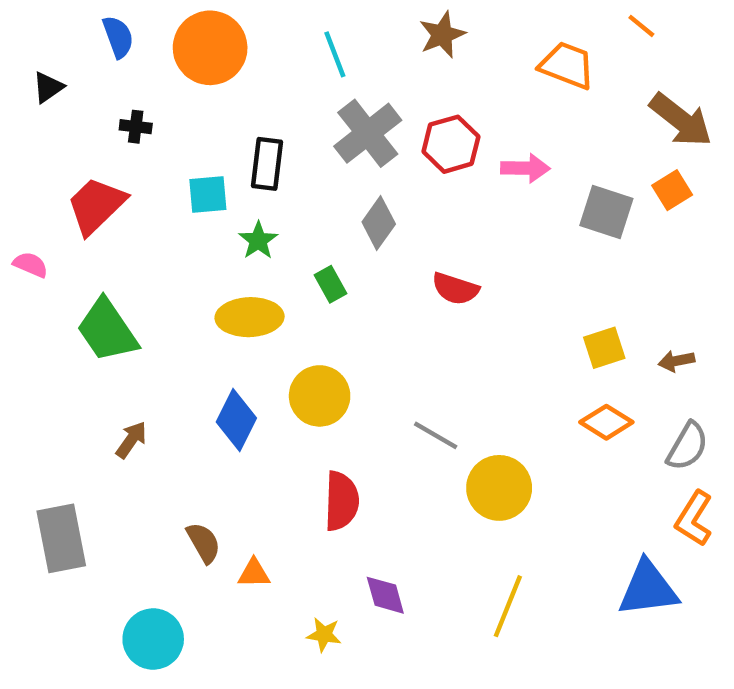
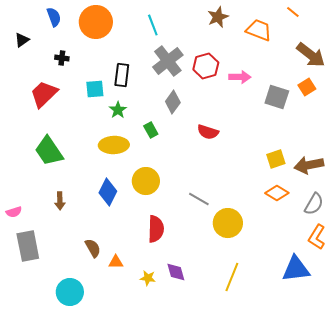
brown star: (442, 35) -> (218, 17), moved
pink semicircle: (31, 265) -> (14, 212), moved, turned 140
brown arrow: (676, 361) -> (309, 165), size x1.8
brown arrow: (131, 440) -> (60, 201), turned 144
yellow star: (324, 635) -> (148, 278), moved

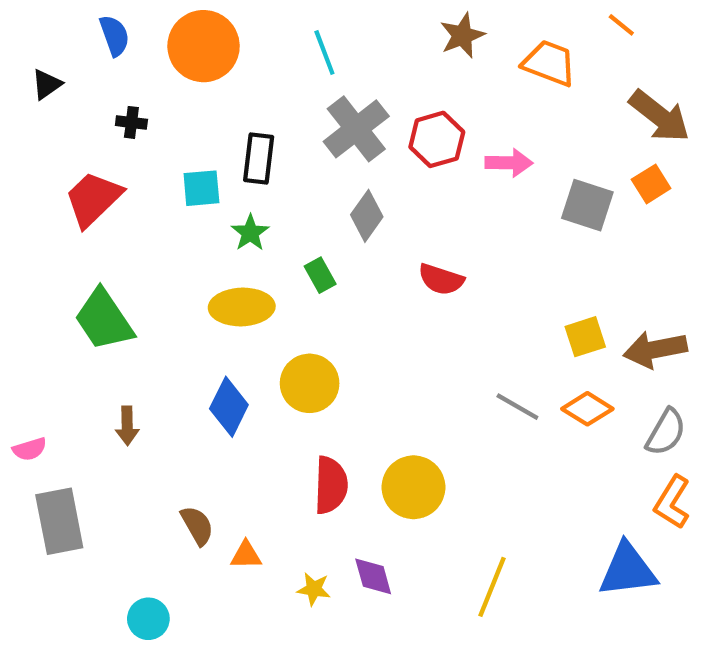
gray line: (199, 199) -> (517, 407), moved
yellow circle: (228, 223) -> (413, 487), moved
cyan circle: (70, 292) -> (148, 619), size x0.7

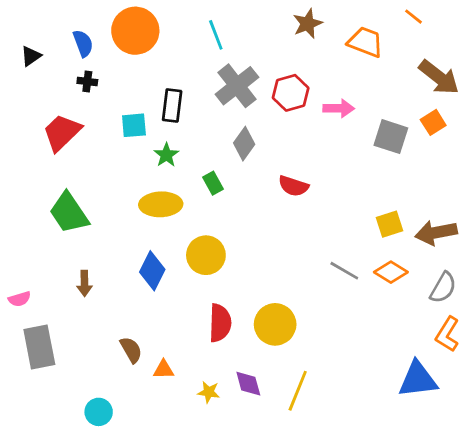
blue semicircle: (114, 36) -> (83, 43), moved
yellow line: (492, 587) -> (298, 391), moved

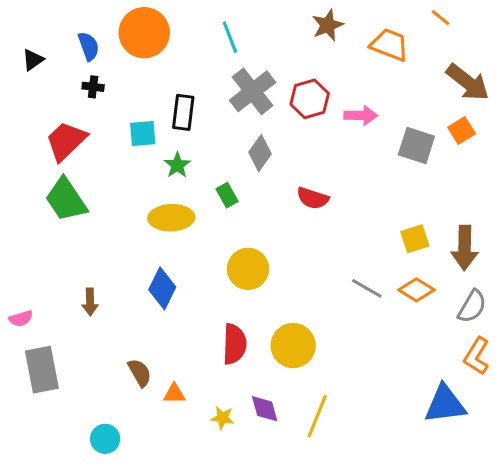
green trapezoid: (69, 213) -> (66, 200), moved
brown arrow: (436, 233) -> (465, 248), turned -78
yellow circle: (206, 255) -> (248, 269), moved

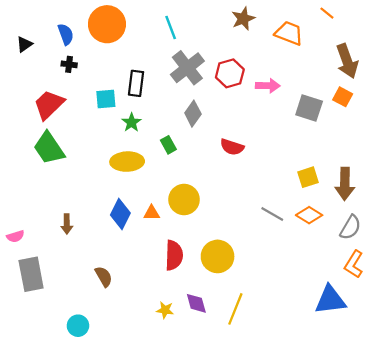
brown arrow: (468, 82) -> (347, 61), turned 32
orange square: (462, 130) -> (343, 97), turned -30
orange triangle: (174, 394) -> (152, 213), moved

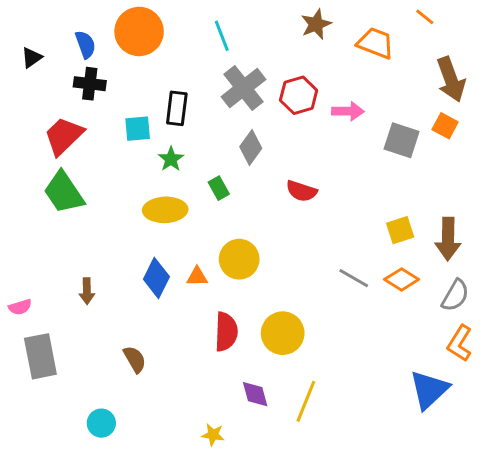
black cross: (69, 64) -> (90, 84), size x1.5
blue triangle: (330, 300) -> (429, 390), turned -36
yellow star: (165, 310) -> (213, 435), moved

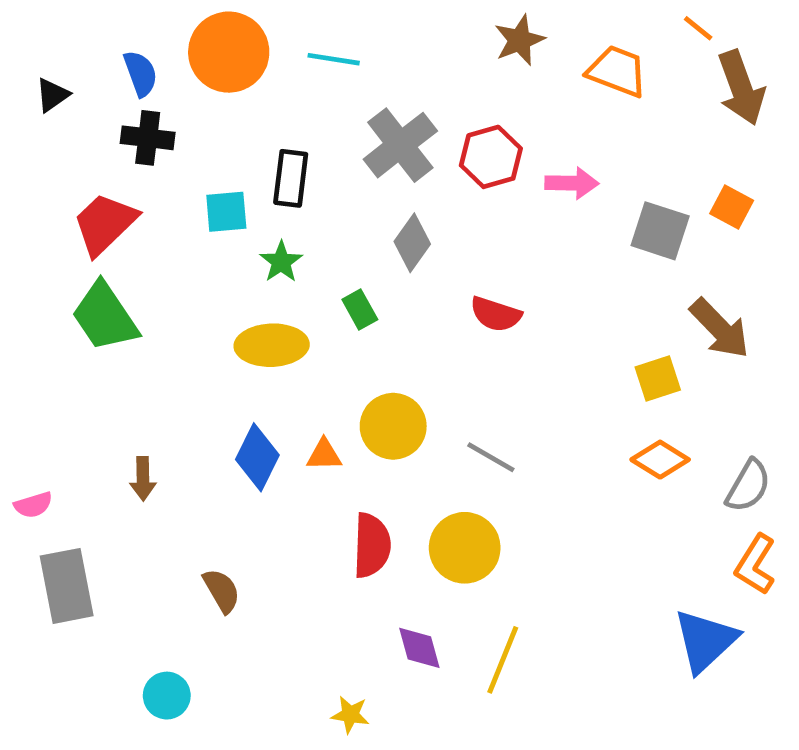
cyan line: (222, 36) -> (334, 59), moved, turned -60
brown arrow: (451, 79) -> (741, 88), moved
brown arrow: (448, 239) -> (720, 329), moved, turned -45
gray line: (354, 278) -> (491, 457), moved

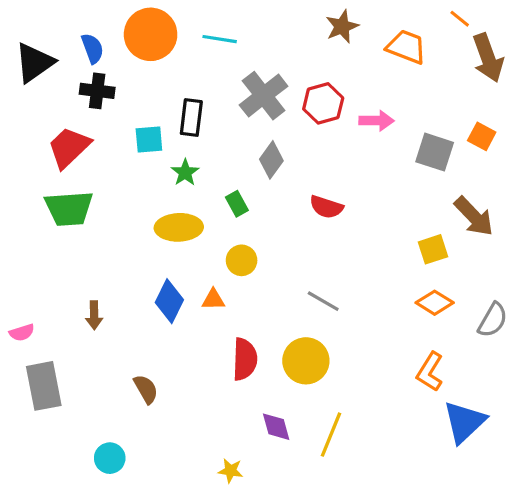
black triangle: (52, 95) -> (34, 63), size x1.8
green trapezoid: (105, 317) -> (69, 209), turned -60
yellow circle: (393, 426) -> (242, 260), moved, size x0.7
orange L-shape: (755, 564) -> (430, 372), moved

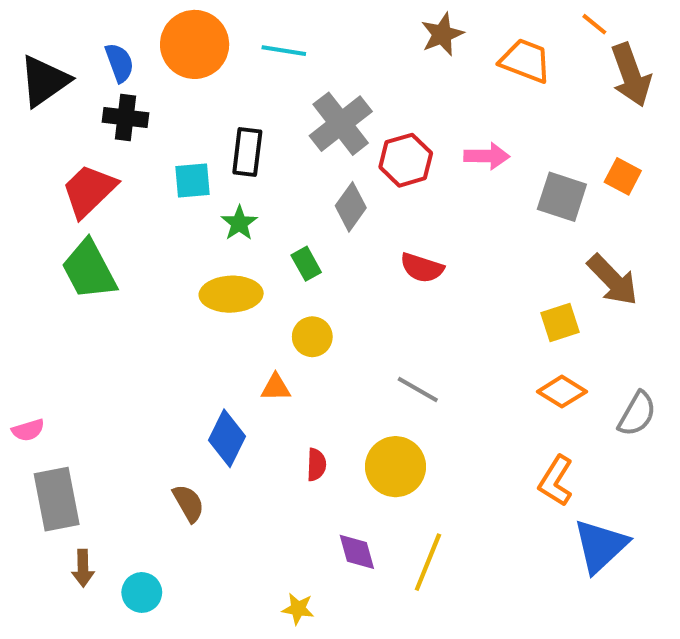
red hexagon: (323, 103) -> (406, 160), moved
green trapezoid: (69, 209) -> (89, 270), turned 66
blue diamond: (169, 301) -> (227, 438), moved
brown arrow: (94, 315) -> (83, 568), moved
red semicircle: (245, 359) -> (316, 465), size x0.6

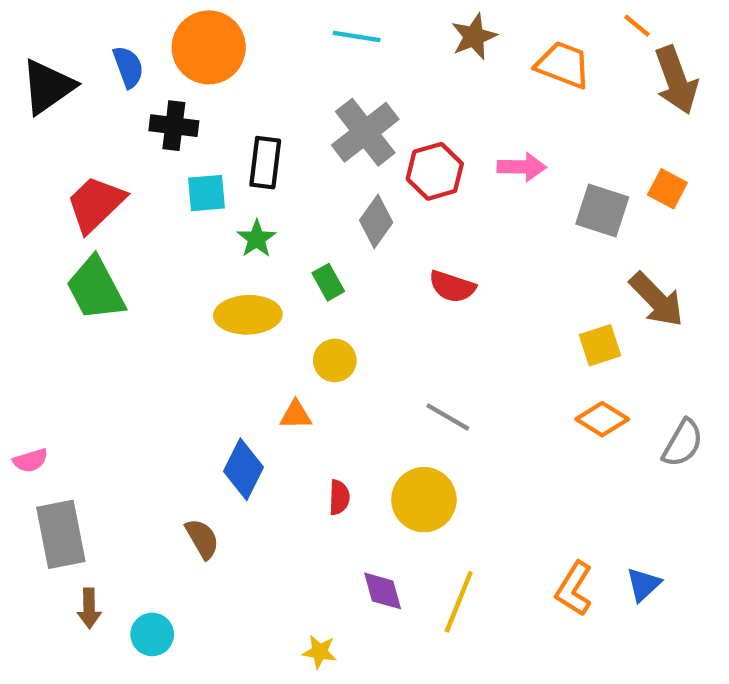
cyan line: (284, 51) -> (357, 37), moved
black cross: (126, 118) -> (174, 126), moved
orange L-shape: (556, 481) -> (574, 589), moved
blue triangle: (600, 546) -> (644, 584), size x0.6

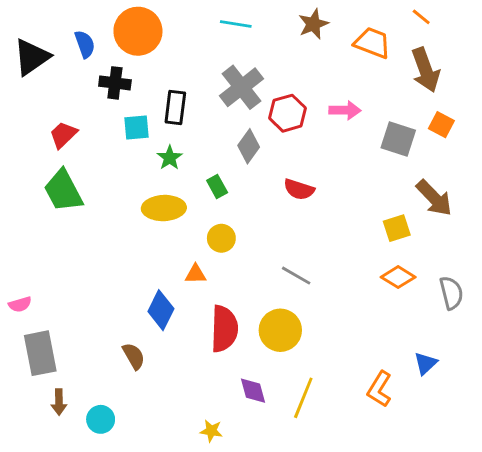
brown arrow: (676, 80) -> (426, 70), moved
red trapezoid: (96, 204) -> (63, 135), size x0.7
gray semicircle: (683, 443) -> (451, 293), turned -44
red semicircle: (339, 497) -> (224, 329), size x2.0
blue triangle: (644, 584) -> (426, 363), moved

